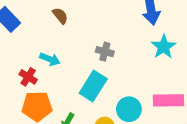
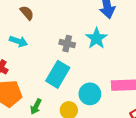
cyan star: (164, 47) -> (96, 38), moved
cyan arrow: (50, 59) -> (18, 41), moved

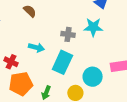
cyan star: (96, 38) -> (93, 27), turned -30
cyan arrow: (18, 41) -> (36, 47), moved

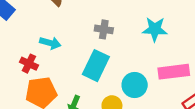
cyan star: (93, 27) -> (155, 29), moved
cyan arrow: (36, 47) -> (50, 43), moved

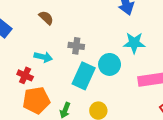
gray cross: (104, 29) -> (76, 46), moved
cyan circle: (135, 85) -> (110, 64), moved

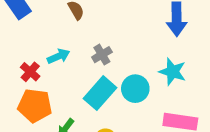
gray cross: (76, 46) -> (102, 55), turned 35
cyan arrow: (43, 57) -> (59, 56), turned -54

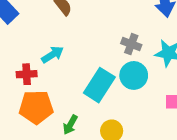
gray cross: (102, 55) -> (131, 44), moved, turned -30
red cross: (30, 72) -> (27, 74), turned -36

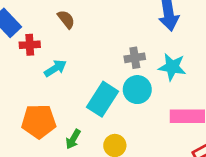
gray cross: (131, 44) -> (135, 58), turned -30
red cross: (27, 74) -> (30, 45), moved

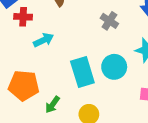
gray cross: (135, 58) -> (109, 21), moved, turned 36
cyan rectangle: (103, 99) -> (82, 72), turned -56

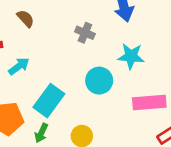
cyan rectangle: (82, 72) -> (49, 101), moved, turned 64

